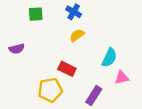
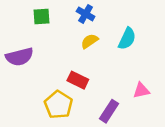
purple semicircle: (17, 49) -> (19, 57), size x1.5
cyan semicircle: (109, 58) -> (127, 39), moved
yellow pentagon: (50, 90) -> (58, 105), turned -30

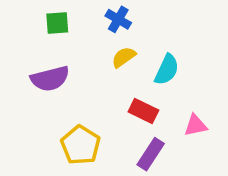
cyan semicircle: (127, 39) -> (167, 70), moved
purple semicircle: (19, 57) -> (50, 79), moved
red rectangle: (78, 80) -> (143, 111), moved

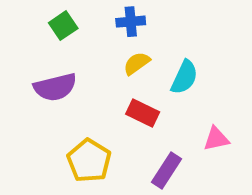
blue cross: (118, 19) -> (131, 22), turned -35
green square: (57, 23) -> (63, 26), turned -30
red rectangle: (143, 111) -> (143, 113), moved

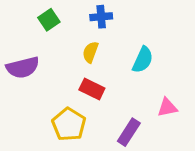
yellow semicircle: (137, 63) -> (90, 52), moved, turned -35
purple semicircle: (55, 87) -> (23, 67), moved
red rectangle: (143, 113) -> (92, 89), moved

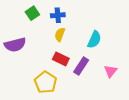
blue cross: (101, 17) -> (58, 15), moved
pink triangle: (167, 107) -> (111, 71), turned -40
purple rectangle: (129, 132) -> (81, 66), moved

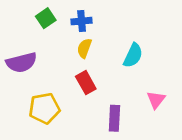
red rectangle: (61, 59) -> (86, 83), turned 35
purple rectangle: (81, 66) -> (114, 118), moved, turned -30
yellow pentagon: (46, 82) -> (44, 108), moved, turned 30

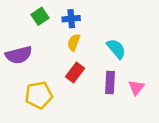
cyan semicircle: (133, 55) -> (116, 49), turned -65
red rectangle: (86, 83) -> (75, 72), turned 66
purple rectangle: (114, 118) -> (110, 83), moved

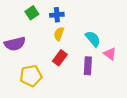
pink triangle: (136, 88) -> (110, 54), moved, turned -32

